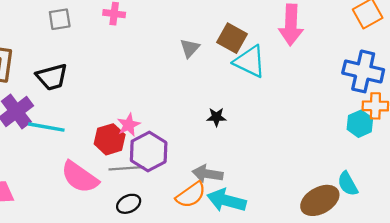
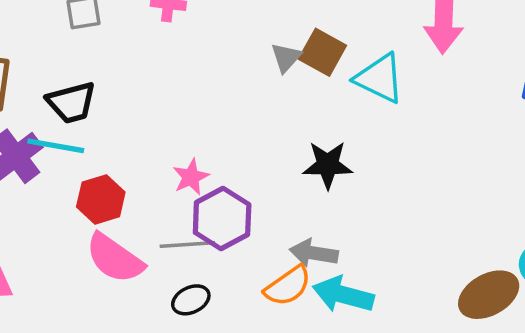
brown square: (232, 38) -> (322, 52), moved
black star: (216, 117) -> (328, 165), size x1.6
cyan line: (46, 127) -> (56, 146), moved
red hexagon: (110, 139) -> (101, 199), moved

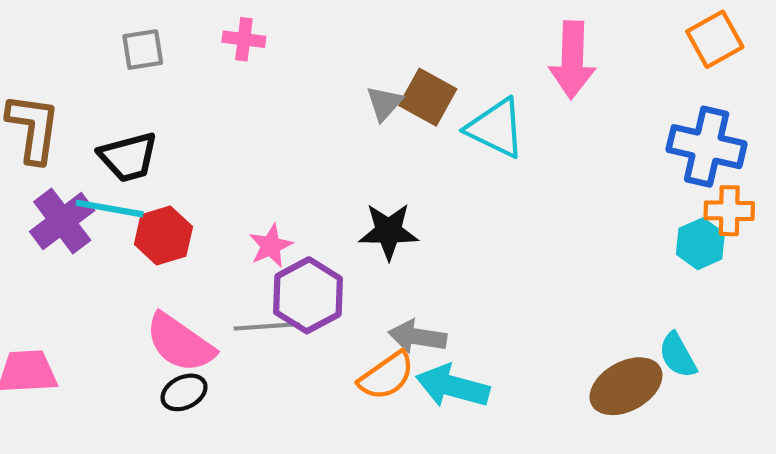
black star: (328, 165) -> (388, 231), moved
red hexagon: (101, 199) -> (163, 235), moved
black ellipse: (191, 300) -> (184, 392), moved

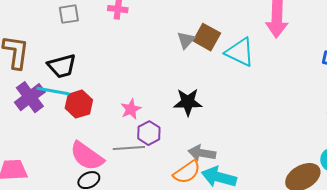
purple hexagon: (308, 295) -> (149, 133), size x0.7

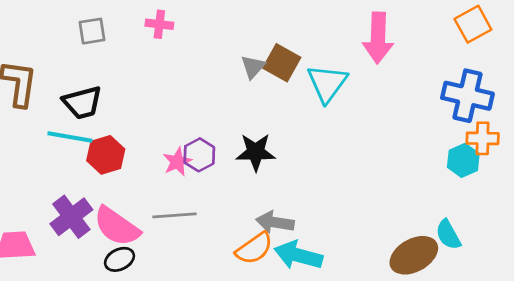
cyan triangle: (240, 52) -> (327, 83), turned 40
purple cross: (30, 97) -> (71, 217), moved
purple hexagon: (149, 133) -> (199, 155), moved

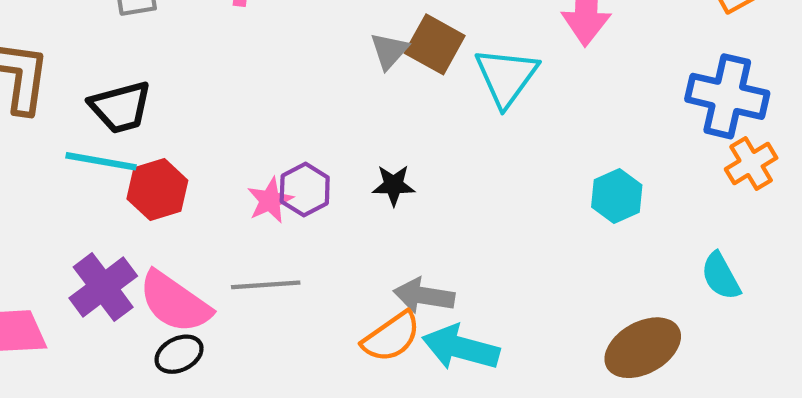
orange cross: (483, 138) -> (751, 164), turned -32
black star: (256, 152) -> (394, 185), size x0.7
cyan hexagon: (463, 160) -> (617, 196), moved
cyan semicircle: (448, 235) -> (721, 276), moved

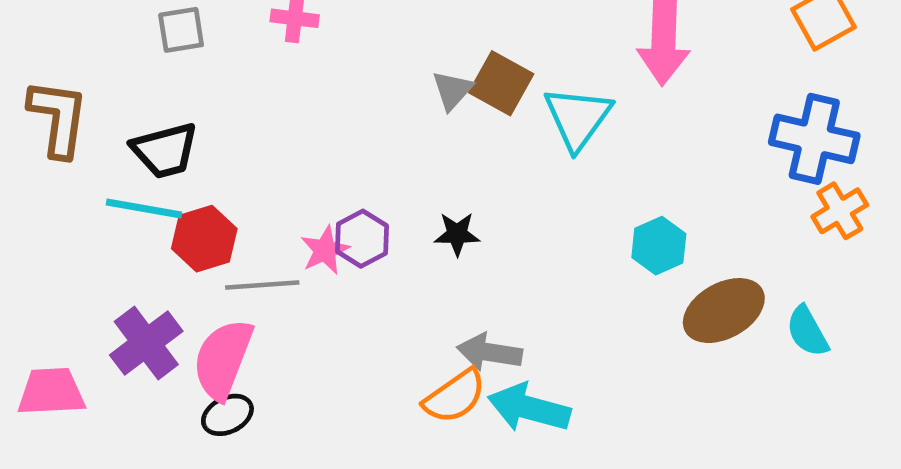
cyan hexagon: (617, 196) -> (659, 246), moved
gray line: (266, 285) -> (262, 285), moved
pink semicircle: (175, 302) -> (223, 359), turned 76
brown ellipse: (643, 348) -> (724, 311), moved

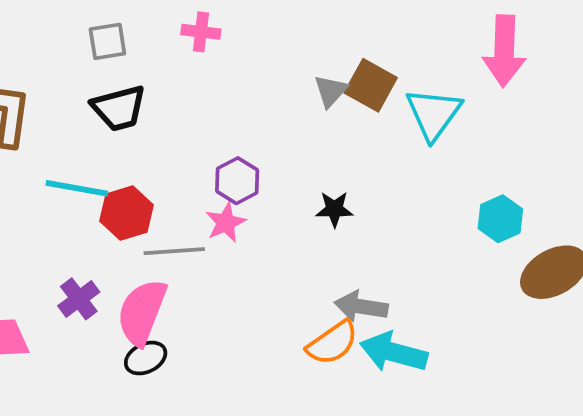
black trapezoid: (165, 150) -> (119, 108), moved
purple hexagon: (362, 239) -> (237, 181), moved
purple cross: (146, 343) -> (79, 299), size x0.7

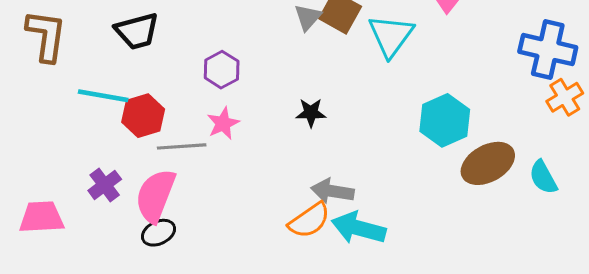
purple hexagon: (237, 181) -> (222, 70), moved
cyan hexagon: (500, 219) -> (445, 120), size x1.4

